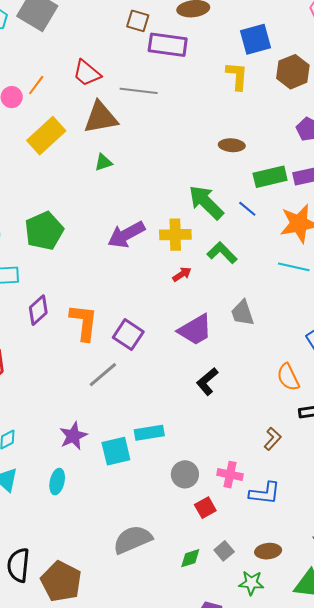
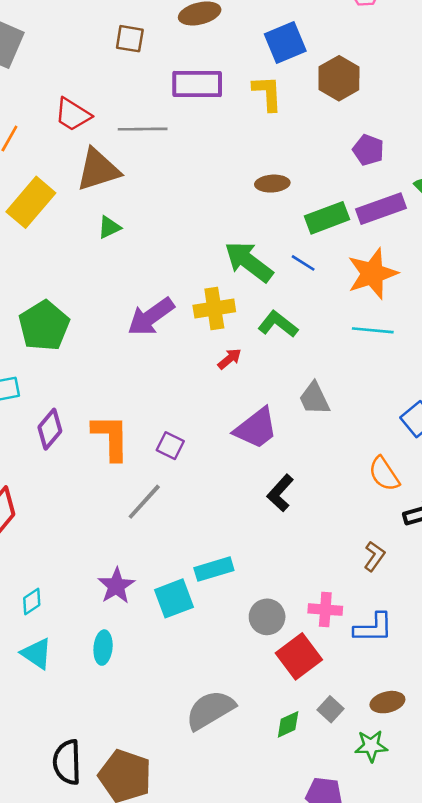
purple rectangle: (168, 45) -> (197, 84), moved
purple square: (128, 335) -> (170, 446), size x0.7
red square: (205, 508) -> (299, 656), size x1.6

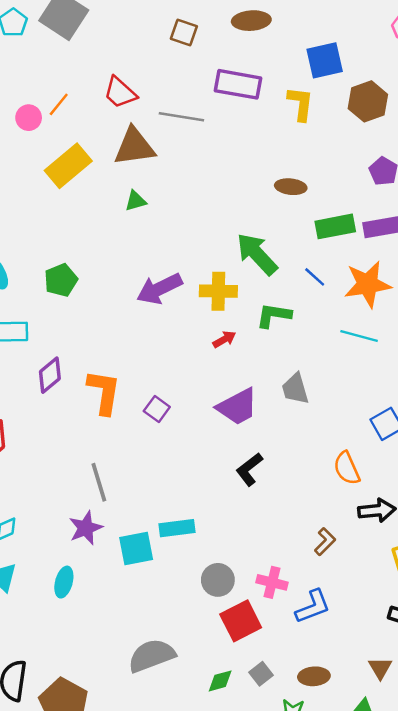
blue line: (303, 263) -> (315, 277), moved
green L-shape: (278, 324) -> (274, 315), turned -39
green pentagon: (44, 326) -> (61, 280), size x0.7
gray line: (144, 502) -> (99, 482), moved, turned -69
blue L-shape: (373, 628) -> (313, 607), turned -30

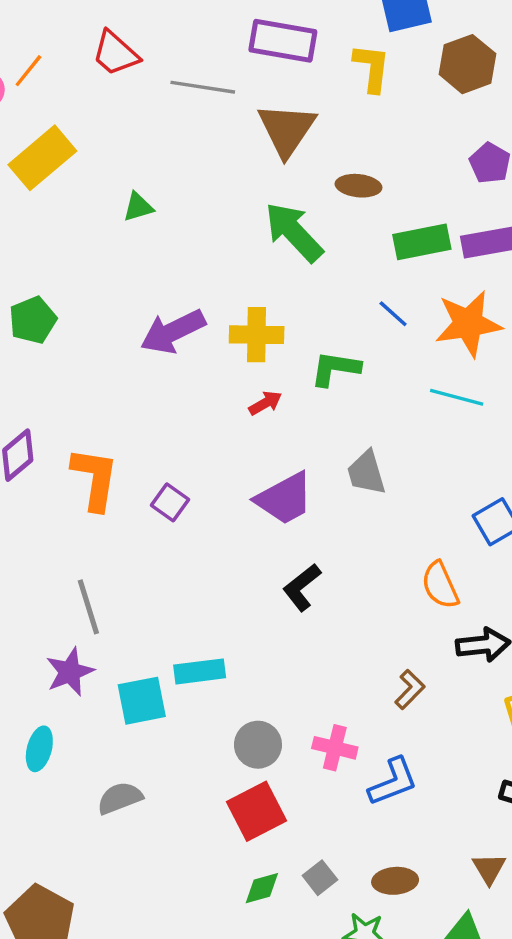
brown triangle: (134, 147) -> (287, 130), moved, turned -48
green arrow: (257, 254) -> (294, 232), moved
red square: (241, 621) -> (256, 811), moved
gray semicircle: (152, 656) -> (120, 798), moved, size x0.7

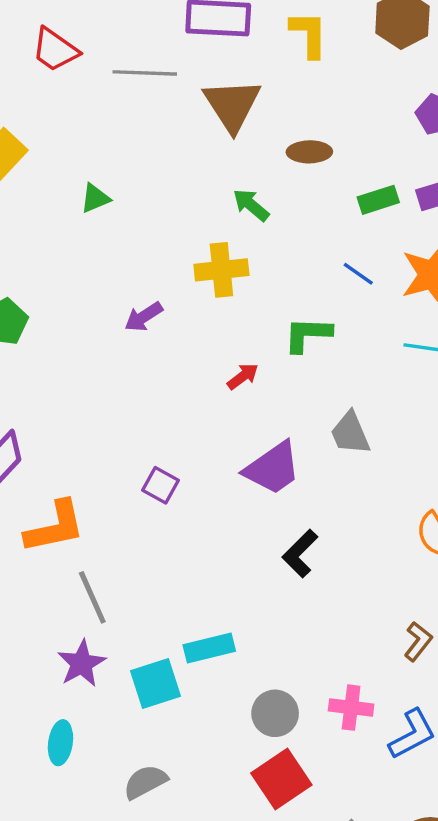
green arrow: (294, 232) -> (251, 205), size x0.6
green rectangle: (422, 242) -> (378, 200), size x0.7
purple arrow: (173, 332) -> (144, 317), size x0.6
yellow cross: (257, 335) -> (221, 270), moved
orange L-shape: (95, 479) -> (55, 527), moved, turned 76

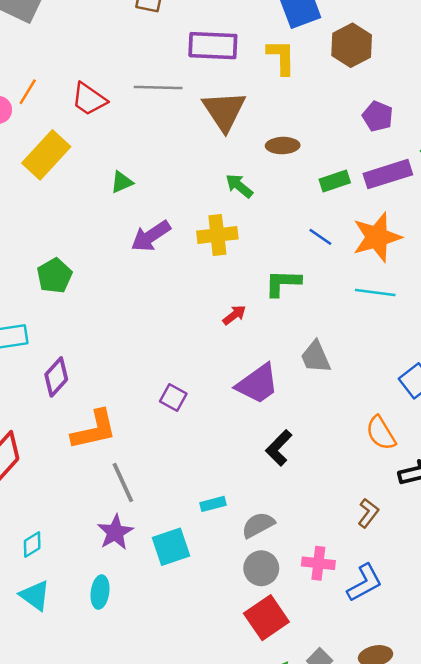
red trapezoid: (55, 50) -> (89, 99), moved
purple arrow: (144, 317) -> (151, 236), moved, size x1.4
cyan rectangle: (209, 648) -> (213, 504), moved, size x0.7
gray semicircle: (145, 782) -> (258, 525), moved

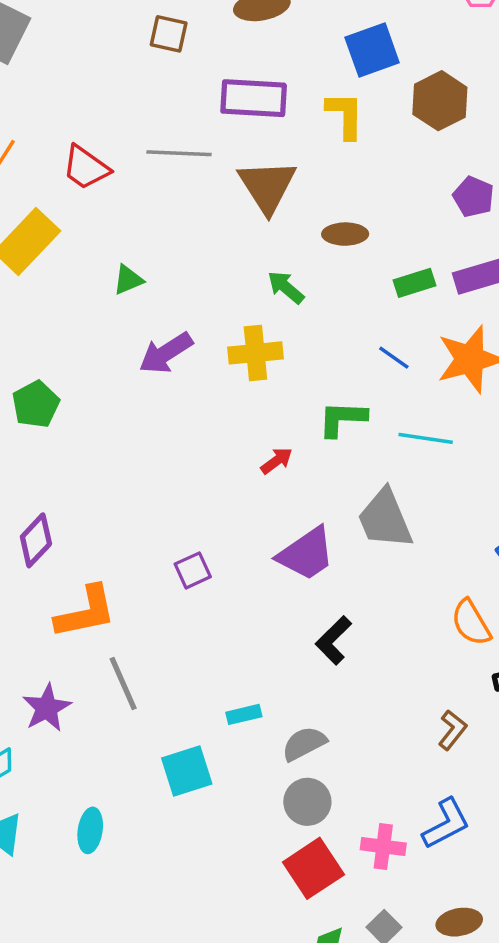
cyan line: (375, 293) -> (426, 438), moved
gray trapezoid: (316, 357) -> (385, 519), size x1.4
purple square: (173, 397) -> (193, 570), turned 36
purple star: (115, 532) -> (47, 708), moved
pink cross: (318, 563) -> (383, 846), moved

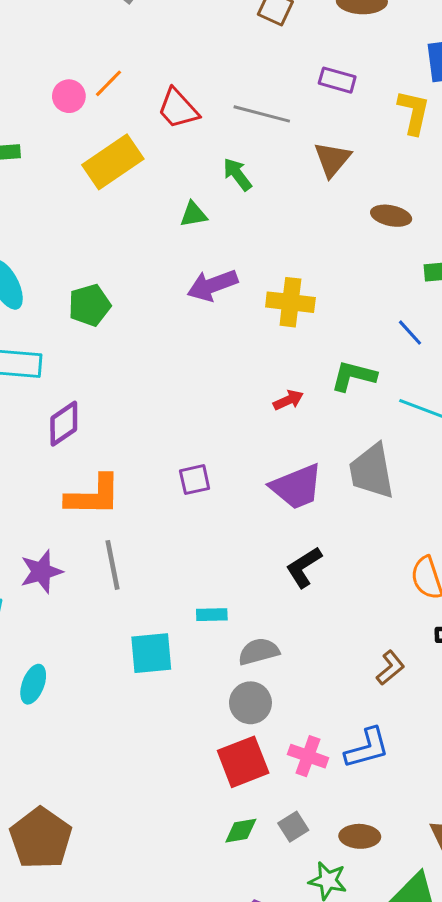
purple rectangle: (254, 98) -> (337, 80), size x0.6
brown triangle: (267, 186) -> (332, 159), size x0.7
green arrow: (286, 287) -> (237, 174), moved
cyan ellipse: (90, 830) -> (33, 684), moved

